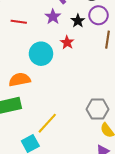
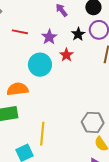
purple star: (53, 17) -> (49, 37), moved
yellow line: (47, 123) -> (42, 134), turned -40

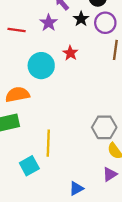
black star: (78, 34) -> (81, 19), moved
purple star: (49, 37) -> (49, 23), moved

